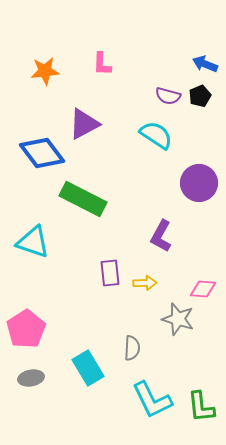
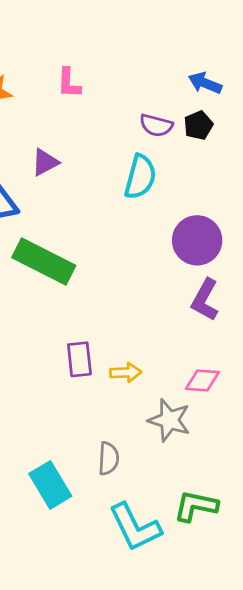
purple triangle: (84, 124) -> (45, 162), size x0.7
cyan semicircle: (156, 135) -> (140, 177), turned 72
purple L-shape: (161, 236) -> (205, 300), moved
green L-shape: (201, 407) -> (196, 506), moved, turned 108

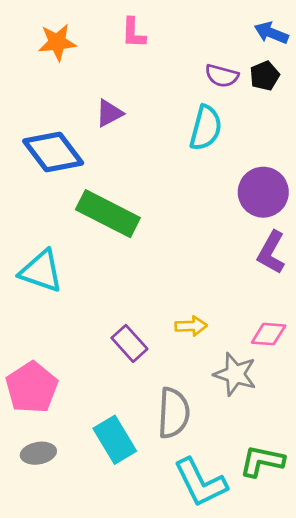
purple rectangle: (79, 359) -> (129, 343), moved, turned -36
gray semicircle: (109, 458) -> (174, 413), size x1.5

